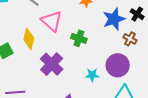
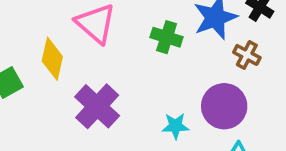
green cross: (79, 38) -> (167, 37), moved

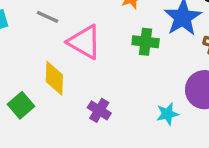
purple cross: (97, 106) -> (99, 110), size x0.6

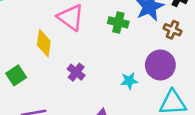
green square: (21, 105) -> (16, 75), moved

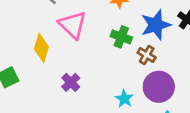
brown cross: (173, 30) -> (147, 55), moved
cyan star: (129, 81) -> (124, 99), turned 30

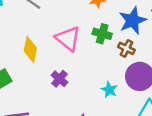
pink triangle: (73, 25) -> (68, 39), moved

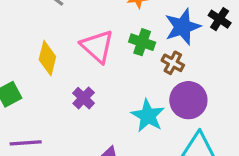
cyan star: (109, 90) -> (148, 116), size x1.5

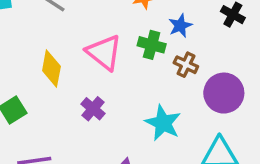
blue star: (183, 27) -> (180, 26), moved, size x0.6
purple circle: (188, 100) -> (224, 93), moved

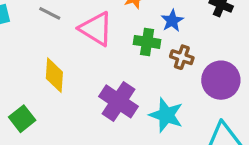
pink triangle: (104, 52) -> (96, 29), moved
purple cross: (93, 109) -> (119, 101), moved, size x1.6

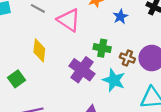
green cross: (147, 42) -> (102, 48), moved
brown cross: (182, 57) -> (127, 58), moved

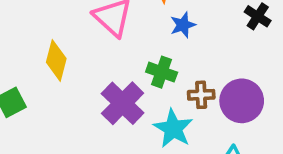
blue star: (120, 17) -> (183, 25), moved
brown cross: (127, 58) -> (201, 95), turned -32

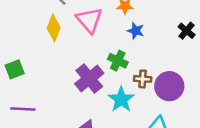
blue star: (183, 25) -> (136, 31), turned 30
yellow diamond: (56, 60) -> (54, 28), moved

